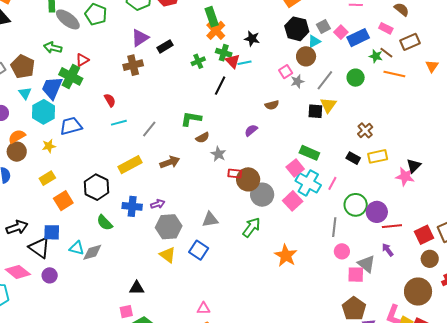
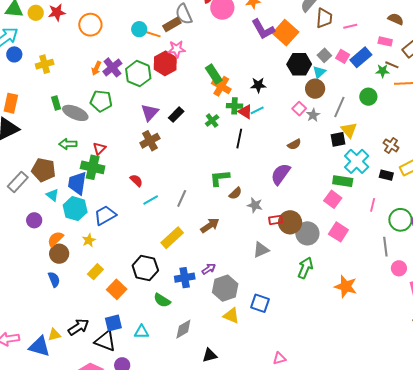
purple semicircle: (251, 130) -> (281, 174), size x1.6
cyan cross: (308, 183) -> (357, 161), moved, turned 30
gray triangle: (210, 219) -> (261, 250), moved
gray diamond: (92, 252) -> (183, 329), moved

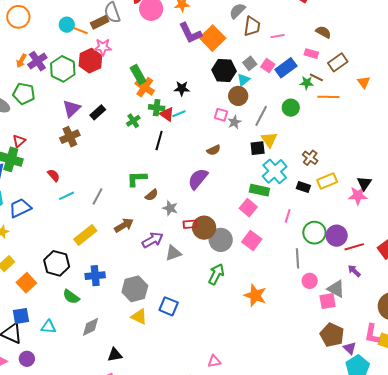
pink square: (299, 109) -> (221, 115), turned -32
purple arrow: (209, 269) -> (153, 240), moved, size x1.5
pink triangle: (279, 358) -> (214, 361), moved

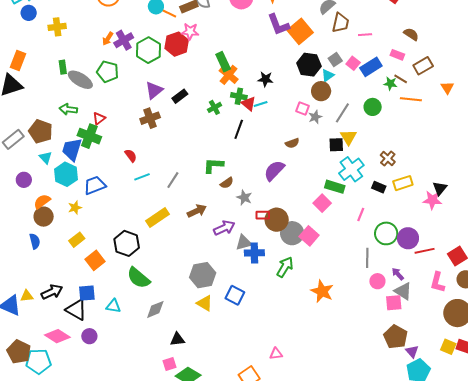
pink square: (252, 240) -> (309, 236), moved
purple arrow: (354, 271) -> (398, 274), moved
blue cross: (95, 276) -> (254, 253), moved
green semicircle: (71, 297) -> (138, 278), size x1.4
pink L-shape: (372, 334) -> (437, 282), moved

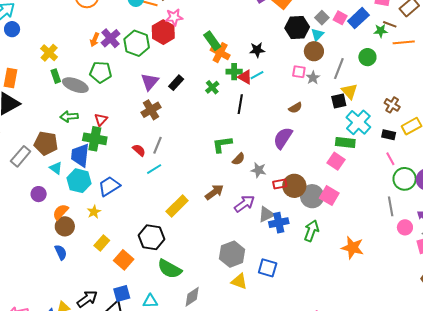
yellow cross: (57, 27) -> (49, 53), moved, turned -30
gray line: (173, 180) -> (157, 145), moved
pink line: (361, 215) -> (390, 159), moved, turned -40

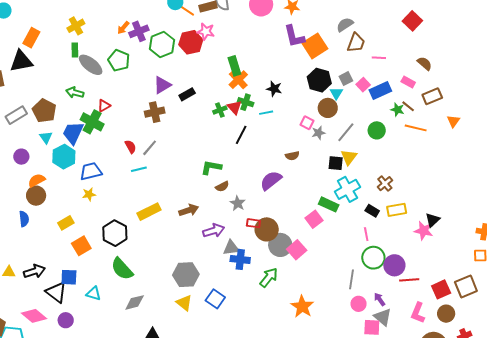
cyan triangle: (317, 34) -> (336, 93), turned -32
red triangle: (245, 77) -> (235, 107), moved
yellow star: (94, 212) -> (89, 194), moved

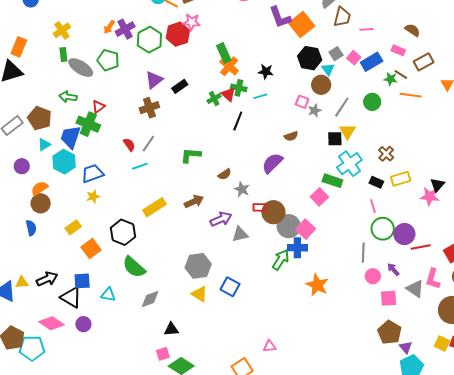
cyan triangle: (46, 137) -> (44, 144), turned 40
green L-shape: (211, 167) -> (191, 155), moved
blue cross: (240, 259) -> (297, 248), moved
gray triangle: (383, 317) -> (415, 289), moved

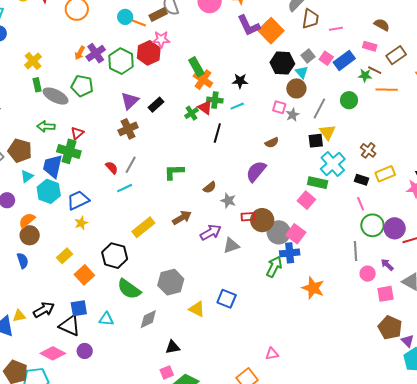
gray hexagon: (198, 266) -> (171, 282), moved

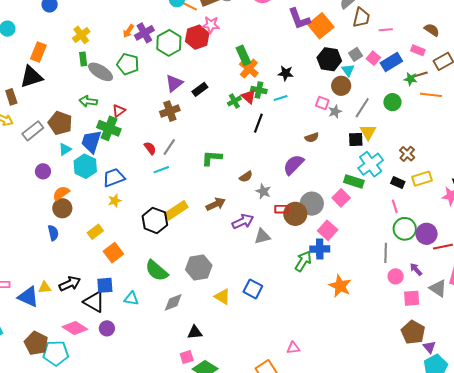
brown line: (375, 70) -> (421, 74), turned -48
gray circle: (279, 232) -> (312, 204), moved
black hexagon: (115, 256) -> (155, 220), moved

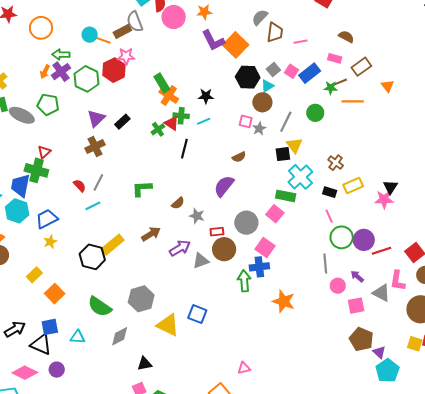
cyan triangle: (348, 70) -> (267, 86), turned 40
green arrow: (88, 101) -> (61, 55), moved
brown circle: (295, 214) -> (224, 249), moved
green arrow: (303, 261) -> (244, 281), turned -30
yellow triangle: (222, 297) -> (168, 325), size x1.4

